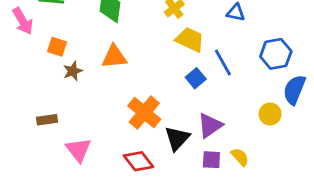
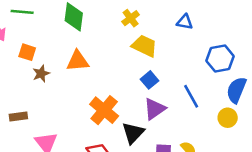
blue line: (223, 63) -> (191, 96), moved
yellow circle: (270, 114) -> (228, 118), moved
purple triangle: (210, 125) -> (154, 109), moved

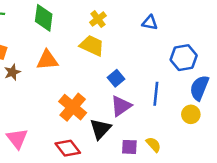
yellow trapezoid: (144, 46) -> (92, 46), moved
blue line: (191, 96) -> (156, 94), turned 35

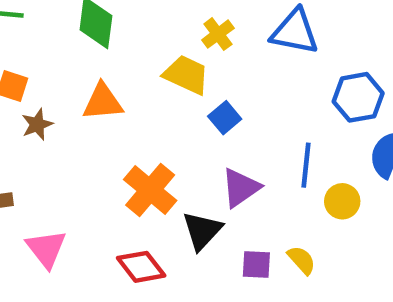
yellow cross: (98, 19) -> (218, 34), moved
blue triangle: (150, 23) -> (295, 32), size x1.6
blue square: (116, 78) -> (225, 118), moved
yellow circle: (191, 114) -> (342, 201), moved

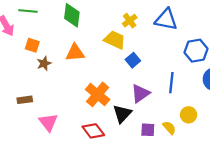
yellow circle: (342, 201) -> (189, 115), moved

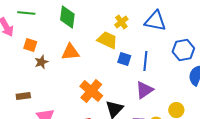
blue square: (133, 60) -> (124, 59), turned -32
blue line: (171, 83) -> (145, 61), moved
purple triangle: (140, 93) -> (144, 90), moved

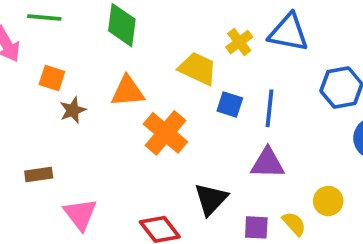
yellow cross: (121, 22) -> (239, 42), moved
purple triangle: (144, 90) -> (268, 163), turned 36
orange cross: (91, 91) -> (165, 133), moved

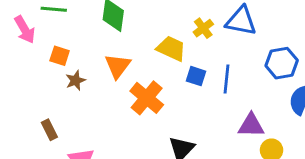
orange triangle: (128, 91) -> (118, 66), turned -48
purple triangle: (268, 163) -> (251, 125), moved
brown rectangle: (39, 175) -> (49, 130), turned 72

